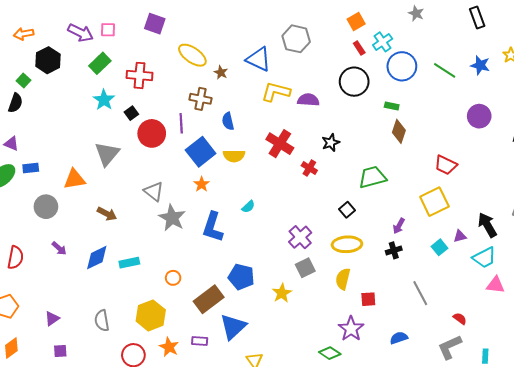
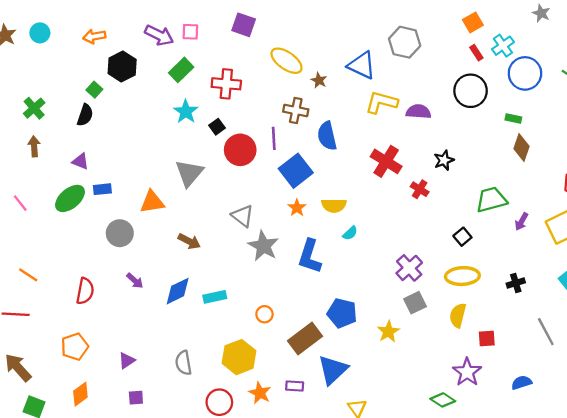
blue semicircle: (228, 121) -> (327, 136), size x1.4
yellow semicircle: (234, 156) -> (334, 205), moved
purple arrow: (399, 226) -> (521, 222), moved

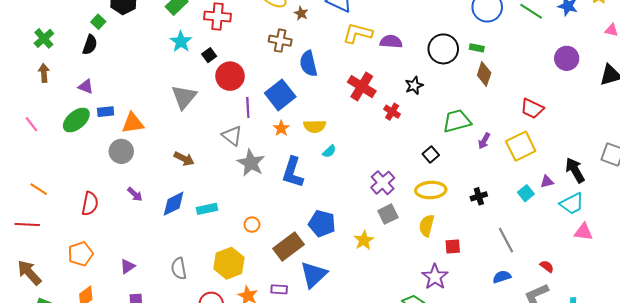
black circle: (471, 91) -> (443, 49), moved
purple line: (274, 138) -> (248, 107), moved
orange triangle: (152, 202) -> (133, 123), moved
blue semicircle: (521, 383) -> (502, 277), moved

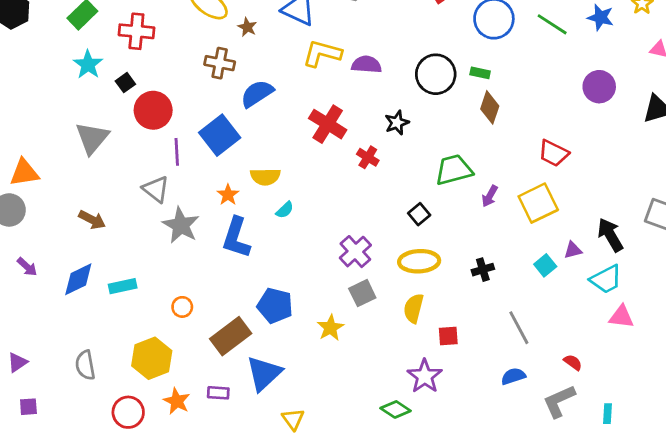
blue semicircle: (308, 64) -> (257, 94), turned 70
orange star: (281, 128) -> (228, 195), moved

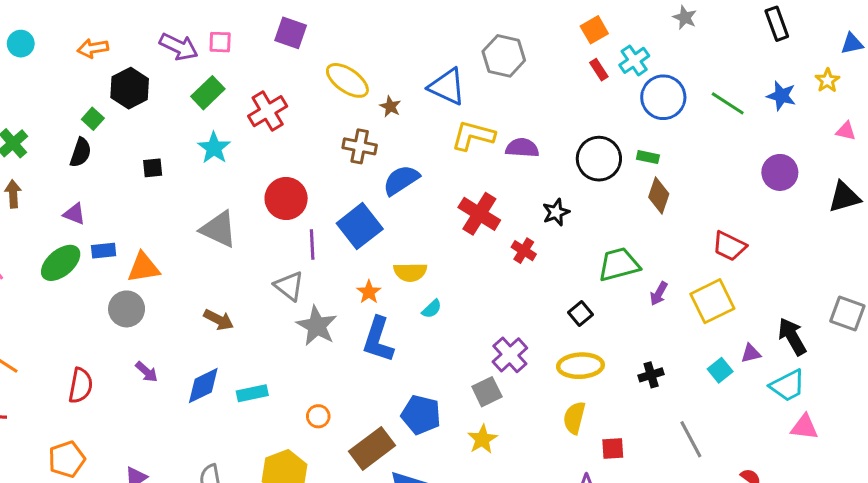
red cross: (136, 31) -> (268, 111), turned -36
black square: (125, 83) -> (153, 168), moved, turned 30
gray triangle: (92, 138) -> (219, 229), turned -45
gray square: (362, 293) -> (487, 392), moved

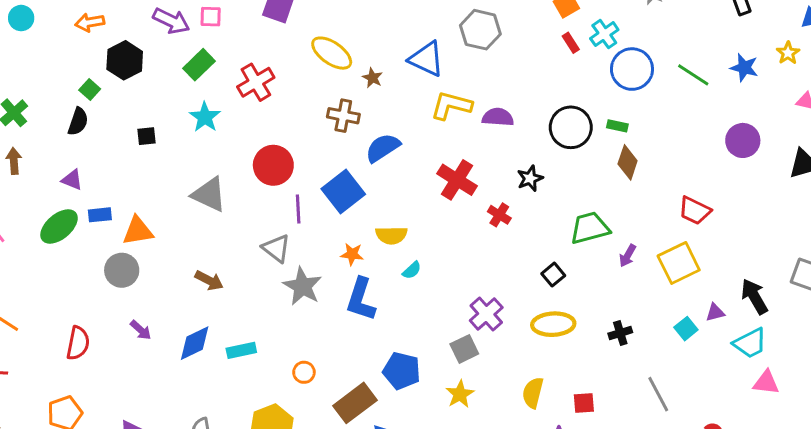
orange star: (369, 292) -> (352, 254), turned -30
yellow semicircle: (574, 418) -> (533, 393), moved

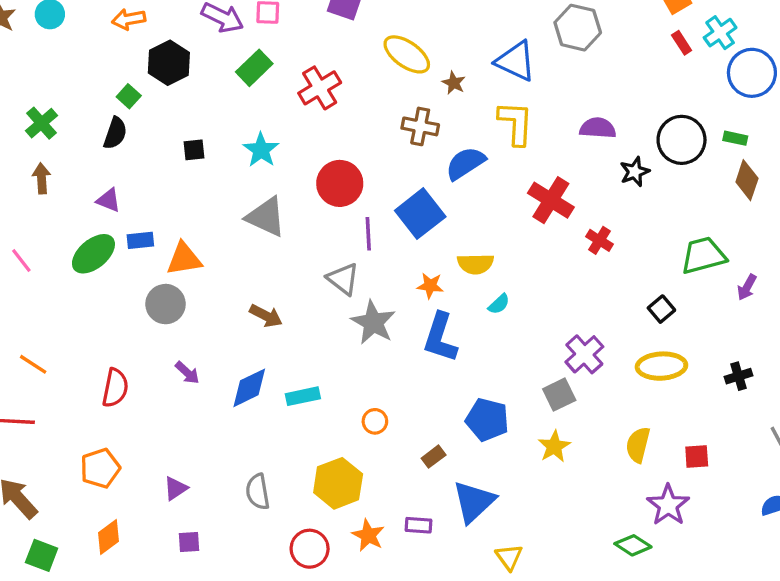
yellow L-shape: (451, 105) -> (516, 123), moved, turned 78
cyan star: (205, 117) -> (261, 150), moved
black star: (530, 178) -> (635, 172), moved
brown rectangle: (355, 403) -> (434, 457), size x0.5

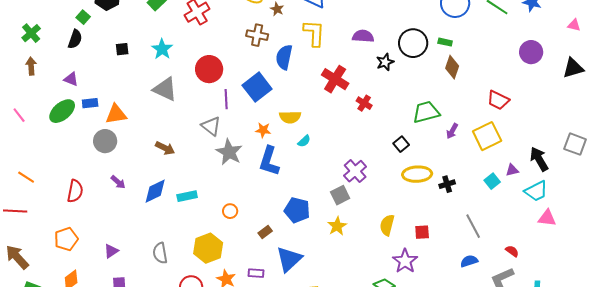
blue semicircle: (465, 163) -> (284, 57), turned -45
yellow ellipse: (661, 366) -> (417, 174), moved

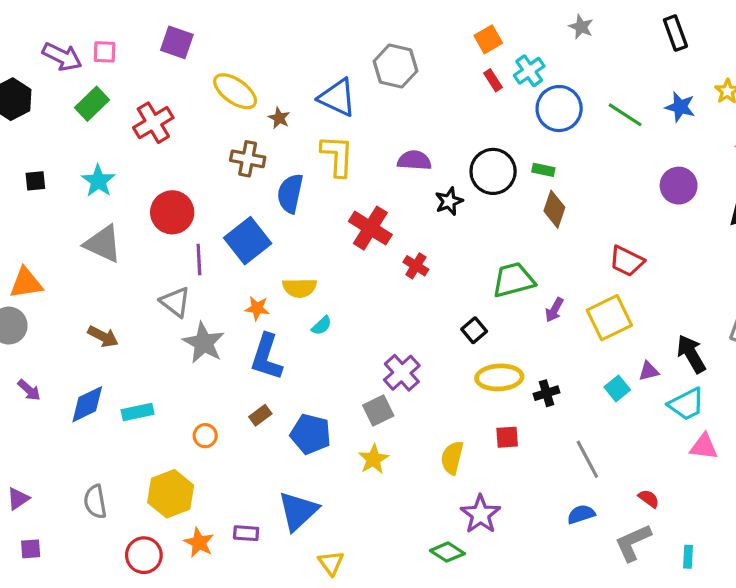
brown rectangle: (265, 232) -> (260, 415), moved
red square: (422, 232) -> (507, 437), moved

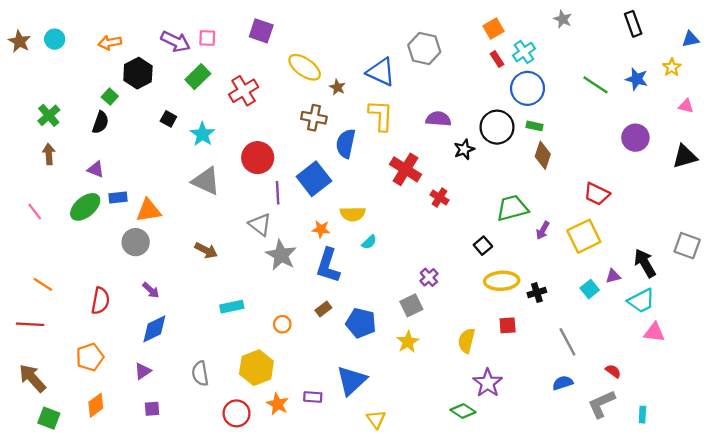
blue circle: (559, 109) -> (528, 88), moved
black square: (35, 181) -> (168, 119), moved, turned 35
purple cross: (402, 373) -> (429, 277), size x0.7
blue diamond: (87, 404) -> (154, 329), moved

